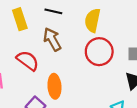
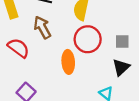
orange ellipse: (54, 86) -> (68, 62), moved

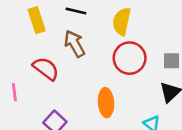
orange ellipse: (68, 62) -> (106, 103), moved

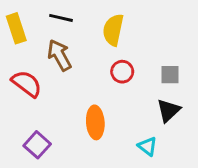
red circle: (130, 58) -> (122, 72), size x0.6

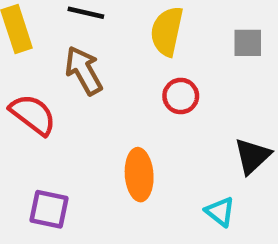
gray square: (170, 75) -> (248, 43), moved
purple square: (37, 145) -> (49, 209), turned -30

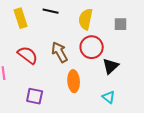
brown arrow: (84, 71) -> (60, 52), moved
red circle: (181, 96) -> (92, 47), size x1.5
black triangle: (252, 156) -> (111, 66), moved

